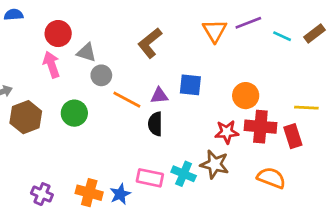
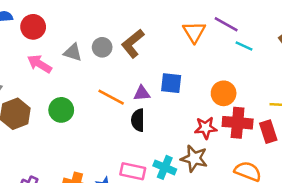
purple line: (248, 23) -> (226, 24), turned 50
red circle: (58, 34) -> (33, 27), moved
cyan line: (282, 36) -> (244, 46), moved
pink arrow: (51, 65) -> (39, 64), turned -40
gray circle: (101, 75) -> (102, 47), moved

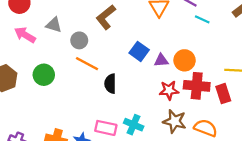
gray circle: (102, 47) -> (79, 40), moved
blue square: (171, 83) -> (139, 51), turned 30
purple triangle: (142, 93) -> (161, 60), moved
brown star: (194, 158) -> (175, 121), moved

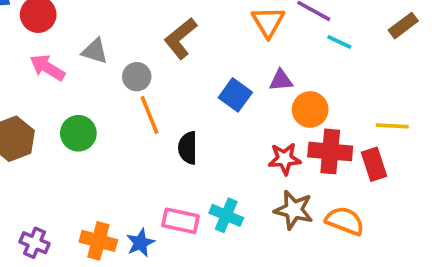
purple triangle: (161, 60) -> (281, 80), moved
orange line: (87, 64) -> (150, 115), turned 40

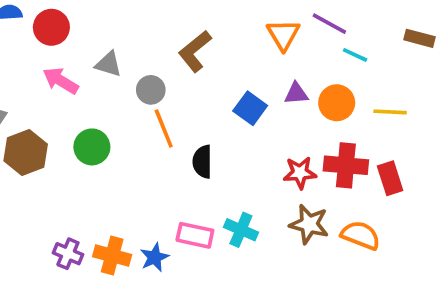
brown rectangle: (403, 26) -> (420, 38), turned 52
orange circle: (310, 109) -> (337, 103), moved
yellow line: (392, 126) -> (390, 112), moved
purple cross: (35, 243) -> (68, 254), moved

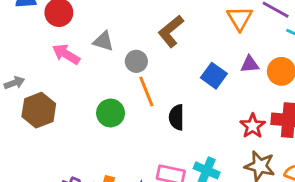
green circle: (92, 147) -> (111, 113), moved
red star: (300, 173) -> (253, 126), turned -30

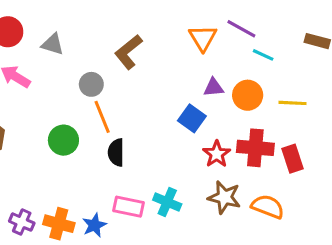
gray triangle: (103, 41) -> (53, 44), moved
blue square: (214, 76) -> (192, 118), moved
black semicircle: (177, 117) -> (116, 152), moved

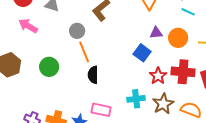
green circle: (63, 140) -> (49, 67), moved
brown star: (224, 197) -> (163, 104), turned 30
cyan cross: (167, 202) -> (136, 99), moved, turned -30

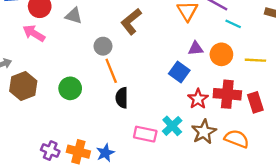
pink arrow: (28, 26) -> (34, 33), moved
cyan cross: (136, 99) -> (172, 126), turned -36
pink rectangle: (101, 110) -> (145, 134), moved

